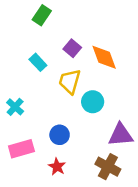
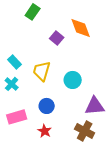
orange diamond: (104, 57) -> (81, 28), moved
cyan rectangle: (38, 62) -> (15, 62), moved
yellow trapezoid: (70, 81) -> (42, 71), moved

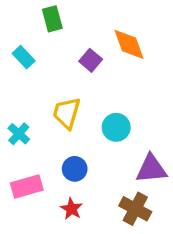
green rectangle: (33, 12) -> (52, 19), turned -49
cyan rectangle: (15, 62) -> (24, 57), moved

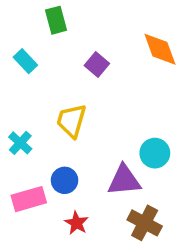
orange diamond: (129, 44) -> (160, 49), moved
cyan circle: (116, 127) -> (155, 153), moved
blue circle: (75, 169) -> (65, 180), moved
purple triangle: (151, 169) -> (124, 180), moved

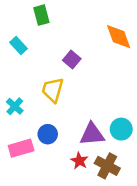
purple square: (97, 65) -> (72, 59), moved
cyan circle: (155, 153) -> (121, 129), moved
red star: (76, 223) -> (79, 161), moved

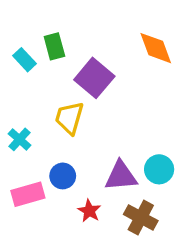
green rectangle: (41, 15) -> (54, 46), moved
purple square: (72, 59) -> (94, 78), size x1.6
red star: (79, 161) -> (89, 211), moved

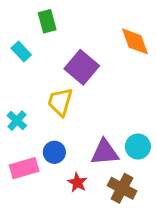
green rectangle: (54, 46) -> (47, 21), moved

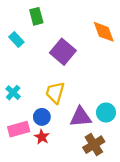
yellow trapezoid: (60, 102) -> (55, 93), moved
red star: (77, 183) -> (42, 137), moved
brown cross: (122, 188) -> (94, 145), turned 30

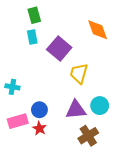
cyan rectangle: (16, 40) -> (32, 37), moved, turned 32
cyan cross: (13, 93) -> (12, 87), turned -32
yellow trapezoid: (55, 93) -> (79, 73), moved

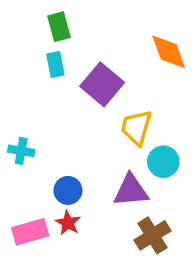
cyan circle: (100, 106) -> (163, 162), moved
pink rectangle: (18, 121) -> (30, 232), moved

